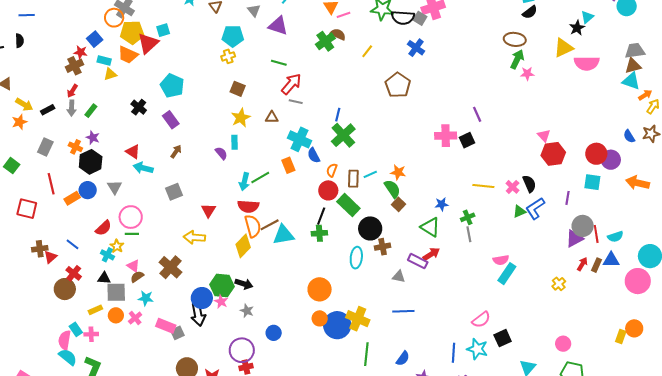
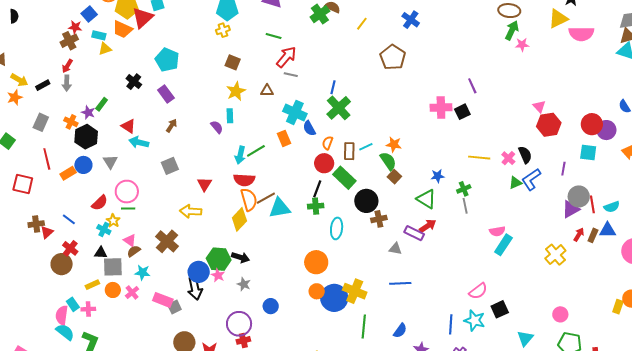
green rectangle: (91, 111) -> (102, 104), moved
cyan ellipse: (356, 258) -> (337, 228), moved
yellow cross: (559, 284) -> (555, 255), size x1.5

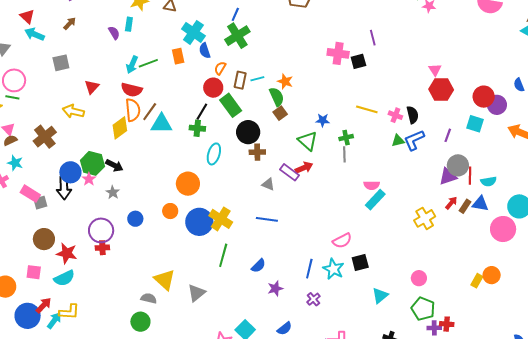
pink cross: (508, 158) -> (395, 115), turned -32
brown line: (266, 198) -> (150, 112), turned -36
orange circle: (317, 291) -> (170, 211), moved

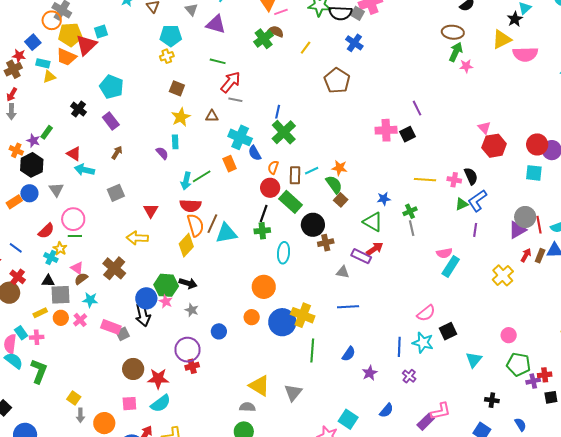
purple line: (448, 135) -> (475, 230), moved

